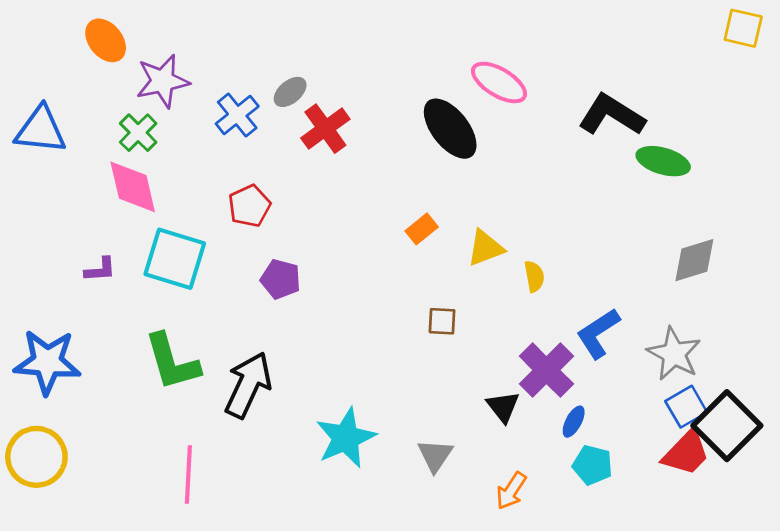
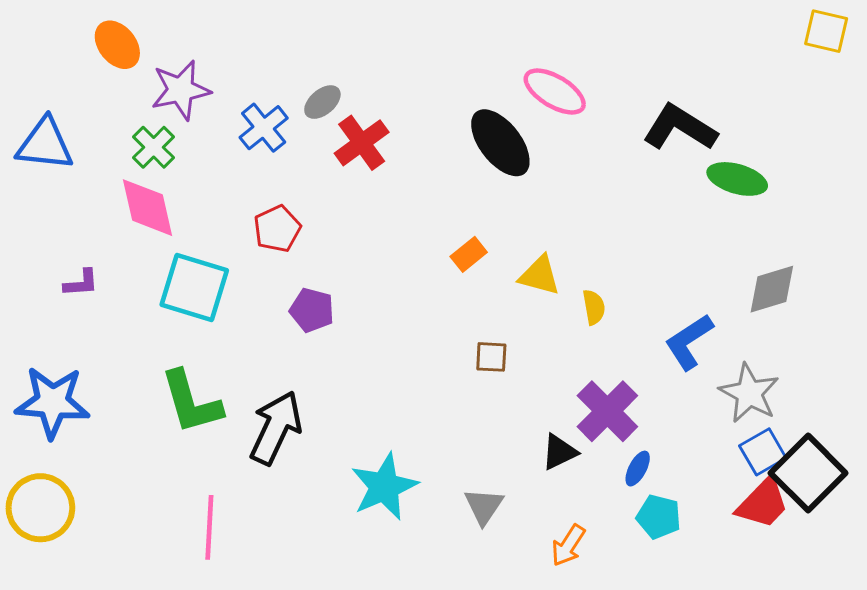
yellow triangle: (485, 248) -> (540, 275), turned 36
purple L-shape: (100, 270) -> (81, 283), moved
blue L-shape: (598, 333) -> (689, 342), moved
black triangle: (503, 407) -> (559, 452), turned 42

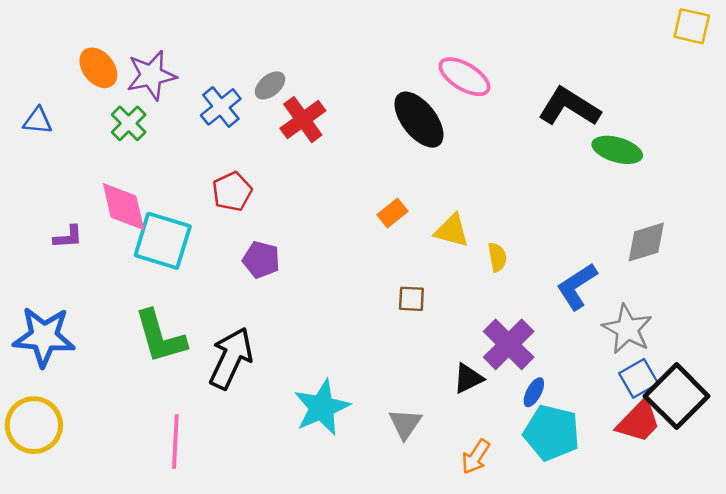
orange ellipse: (117, 45) -> (98, 68), moved
blue triangle: (45, 144) -> (38, 121), size x0.6
pink diamond: (147, 208) -> (124, 207), moved
cyan pentagon: (659, 517) -> (552, 433), size x1.5

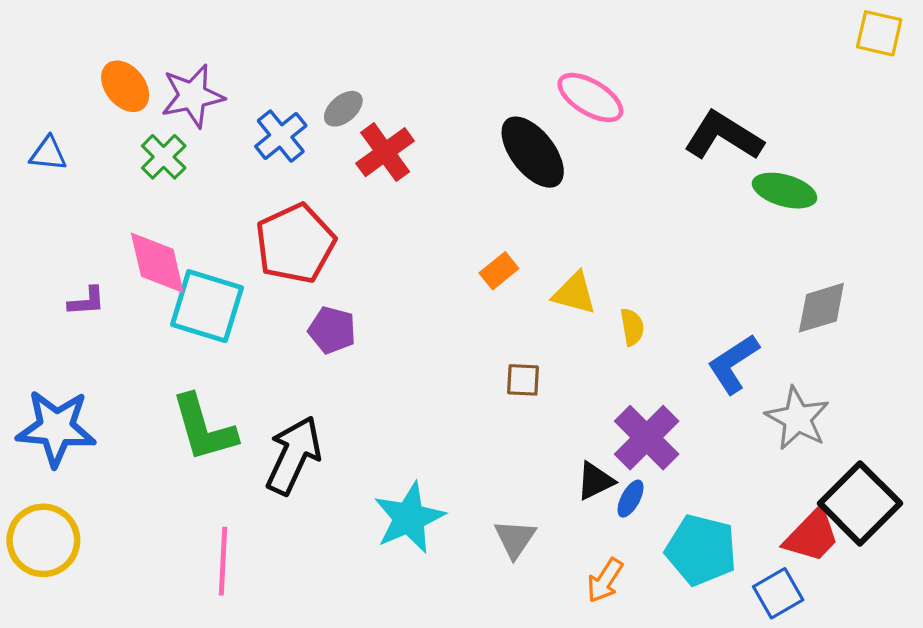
red pentagon: (232, 192) -> (295, 244), size x1.6
blue square: (639, 378) -> (778, 593), moved
blue ellipse: (534, 392) -> (631, 499), moved

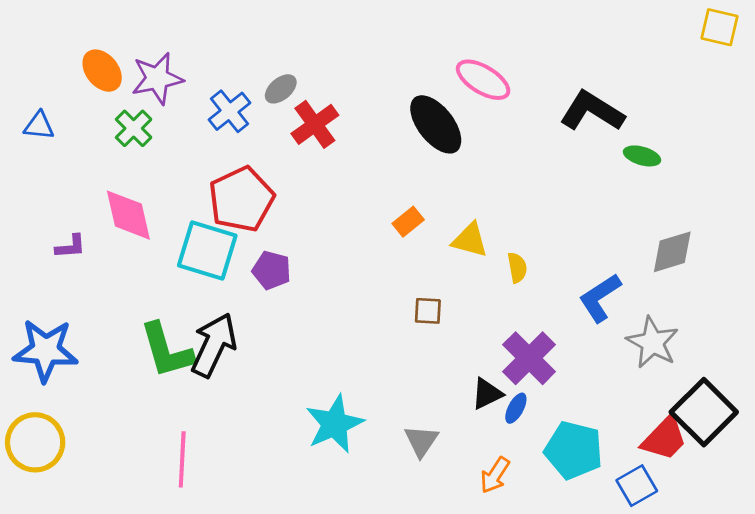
green ellipse: (785, 191) -> (642, 156), size x0.7
cyan square: (207, 306) -> (207, 251), moved
black arrow: (294, 455) -> (214, 345), moved

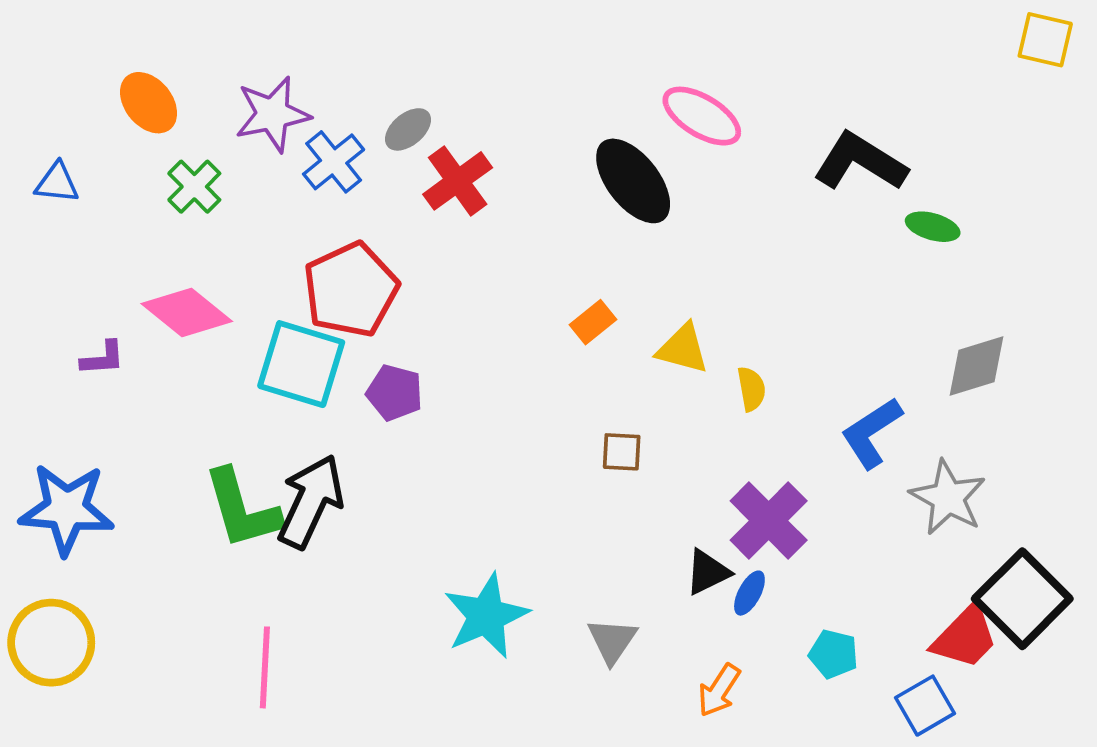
purple star: (157, 78) -> (273, 114), moved
pink diamond: (128, 215) -> (187, 313), turned -38
cyan pentagon: (574, 450) -> (833, 654), size x0.6

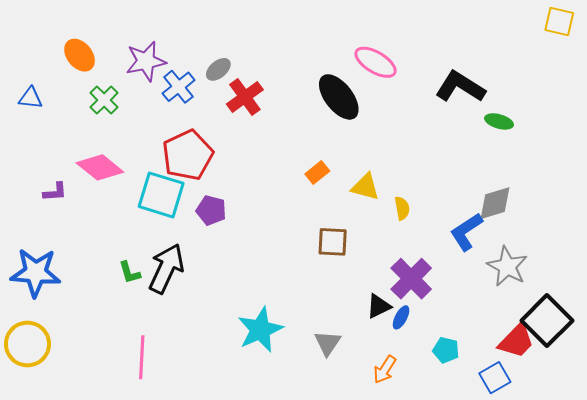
gray diamond: (977, 366) -> (495, 203), moved
brown square: (622, 452) -> (333, 242), size x1.4
green L-shape: (242, 509) -> (130, 273), size x0.5

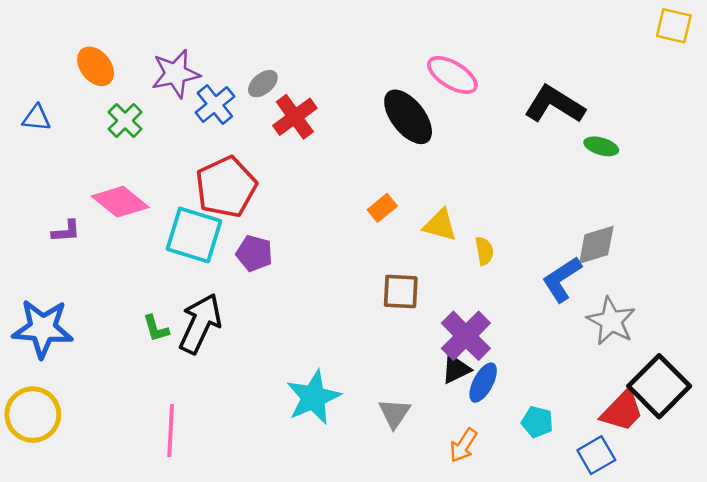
purple cross: (411, 279) -> (466, 336), moved
blue ellipse: (401, 317) -> (483, 383), size x1.4

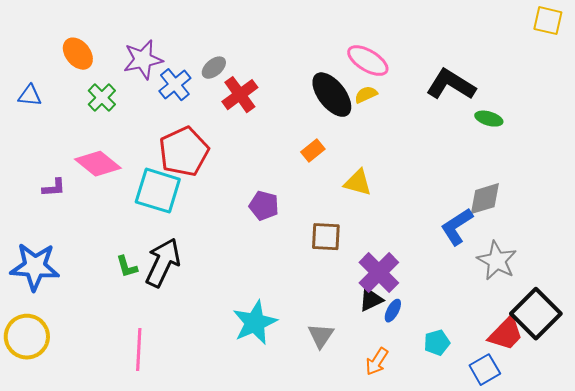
orange rectangle: (382, 208) -> (313, 151), moved
yellow semicircle: (484, 251) -> (366, 95), moved, turned -105
purple pentagon: (254, 253) -> (264, 206), moved
blue ellipse: (483, 383) -> (393, 311), size x0.7
cyan pentagon: (537, 422) -> (437, 343), turned -30

